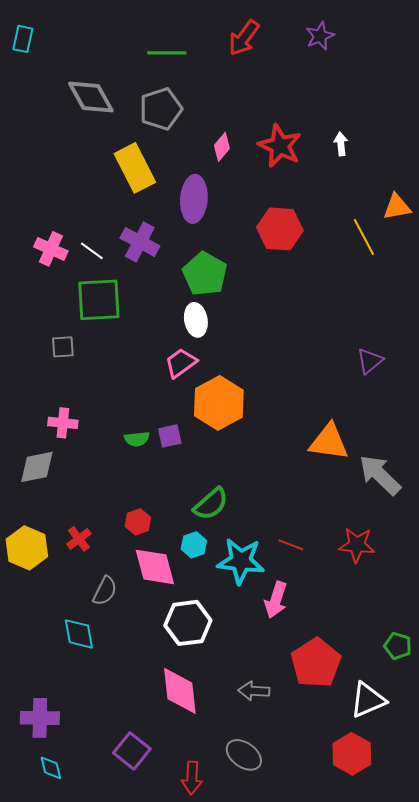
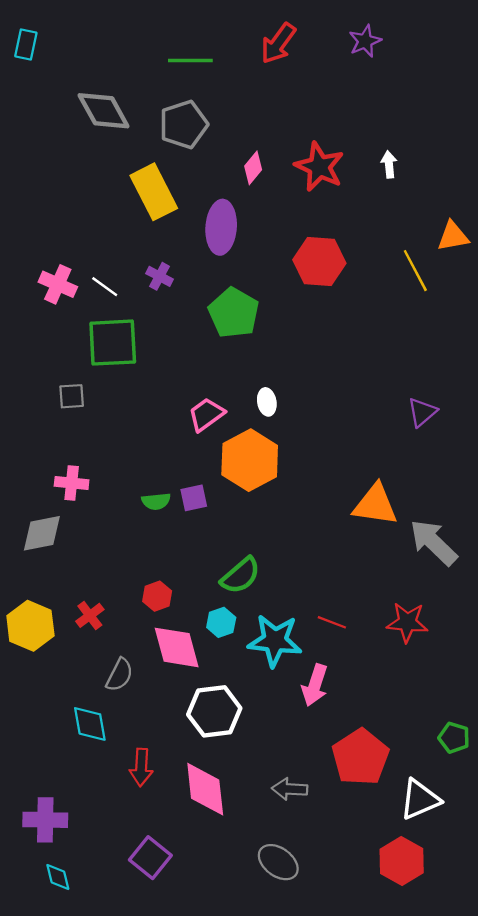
purple cross: (140, 242) -> (159, 276), size x0.6
white ellipse: (196, 320) -> (267, 402), moved, size x0.7
red arrow: (192, 778) -> (141, 767), moved

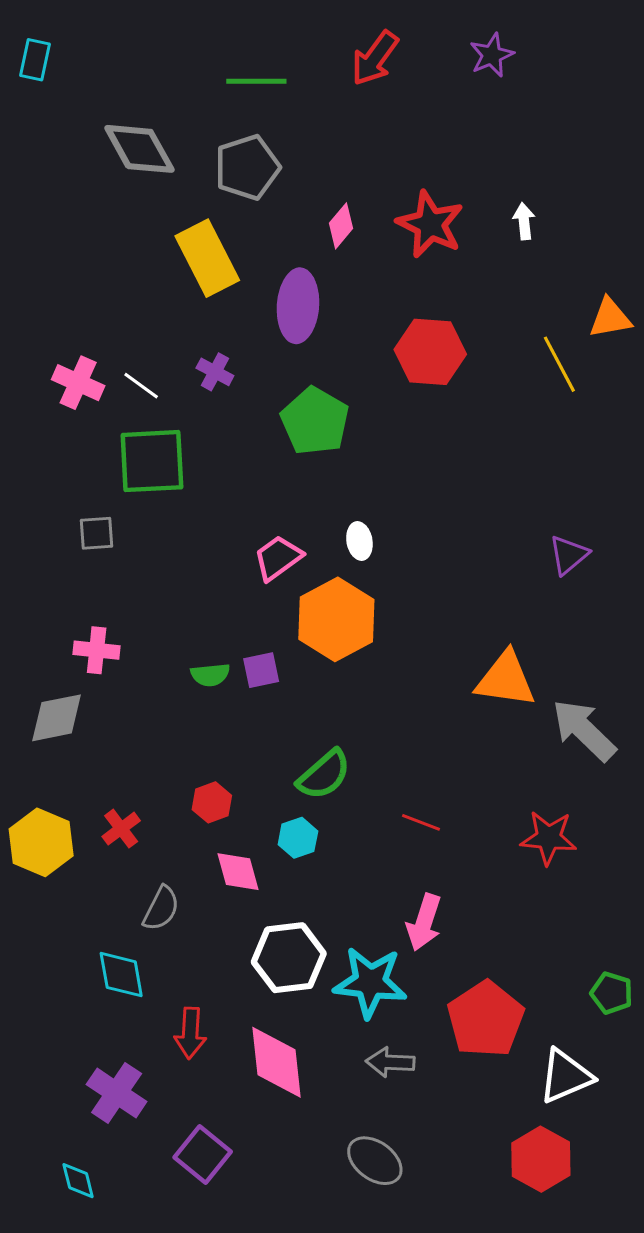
red line: (332, 622) -> (421, 822), moved
cyan star: (275, 641) -> (370, 982), moved
pink diamond: (177, 647) -> (238, 872), size x0.7
purple cross: (45, 820) -> (117, 1093), moved, turned 33

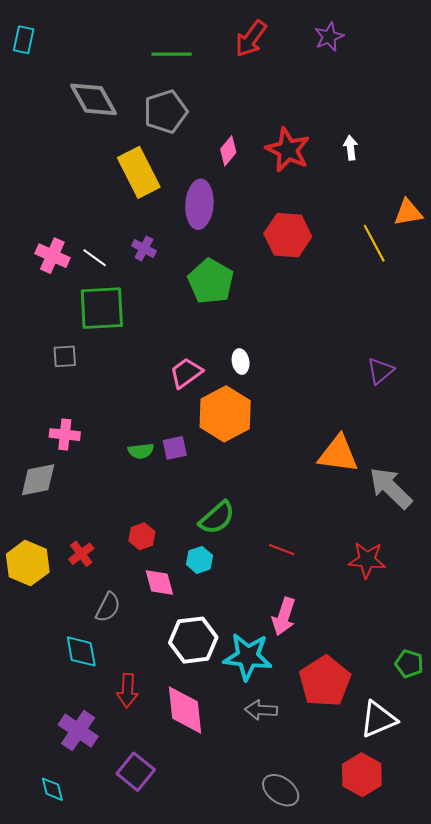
gray ellipse: (375, 1161) -> (281, 790), moved

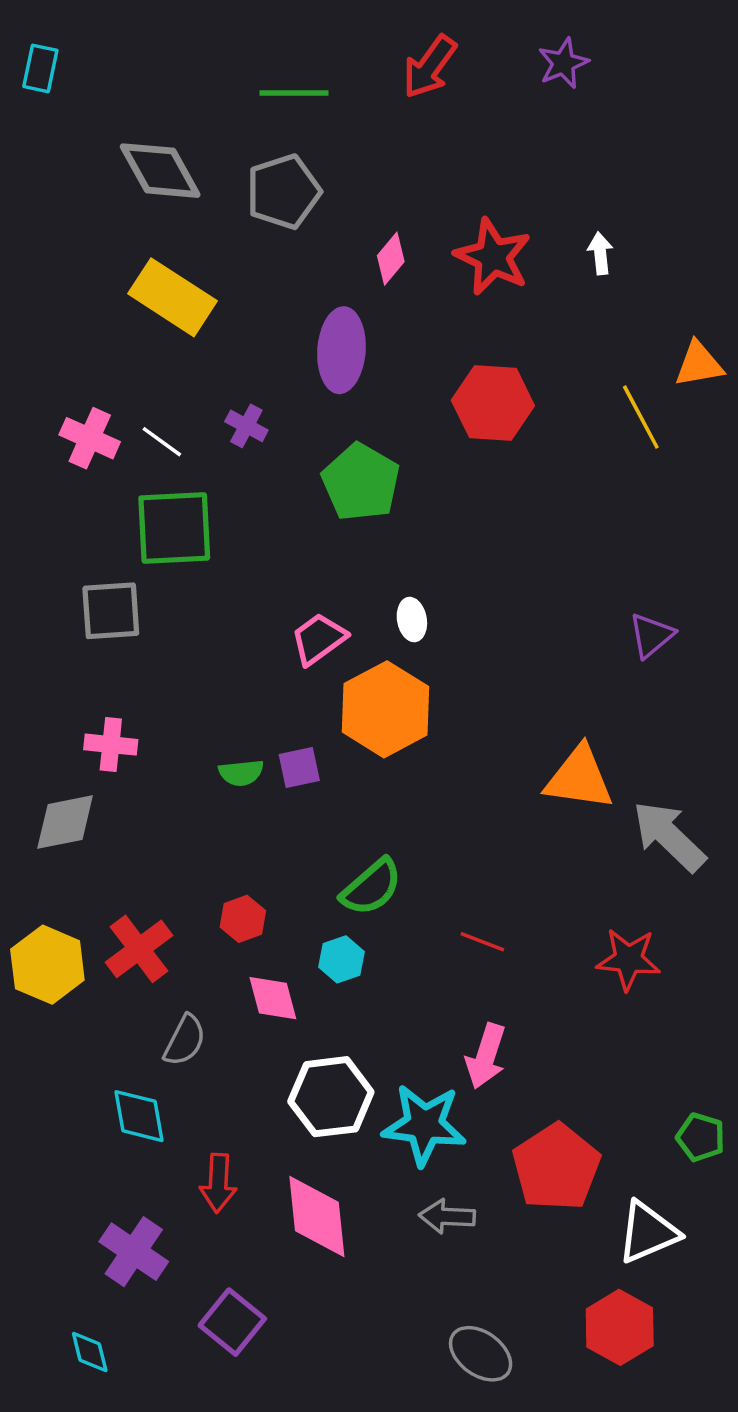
yellow rectangle: (139, 172) -> (172, 297), moved, turned -30
gray square: (65, 356) -> (111, 611), size x1.5
red cross: (81, 554) -> (139, 949), size x1.5

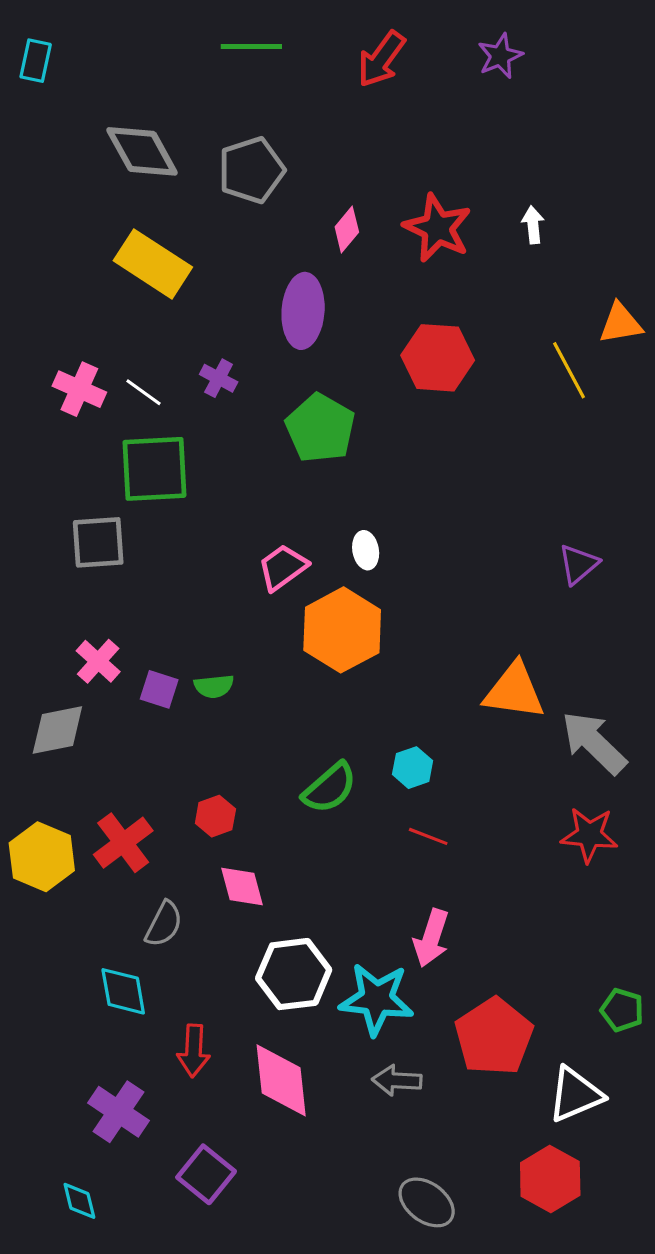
green line: (294, 93) -> (251, 47), moved
pink cross: (111, 745) -> (98, 661), turned 36
purple square: (299, 767) -> (159, 689), moved, turned 30
cyan hexagon: (341, 959) -> (413, 768), moved
red star: (628, 959) -> (589, 835), moved

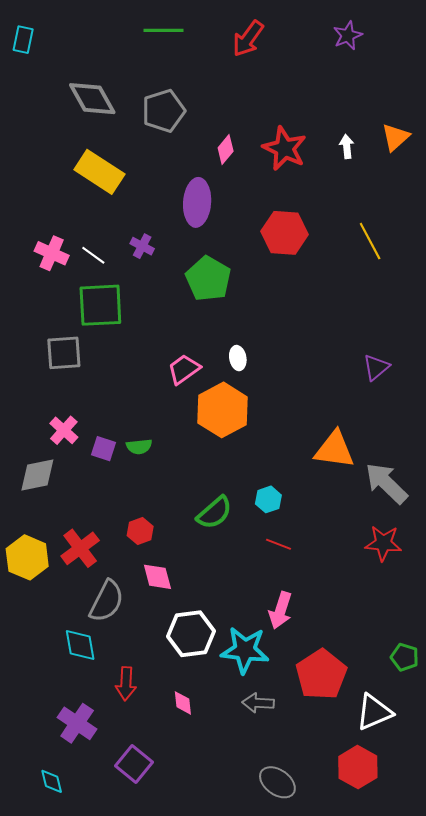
purple star: (500, 56) -> (348, 36), moved
orange triangle: (621, 323) -> (395, 137), moved, turned -32
gray semicircle: (164, 924) -> (107, 601), size x1.4
pink diamond: (281, 1080) -> (183, 703), size x0.5

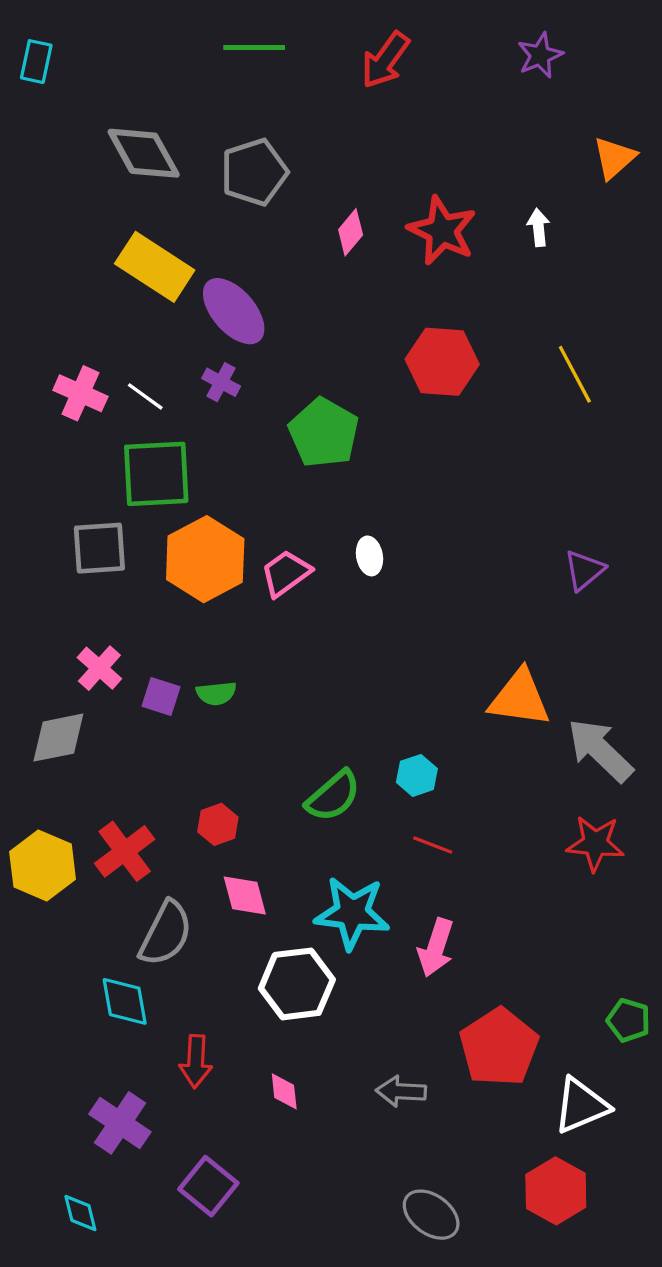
orange triangle: (395, 137) -> (614, 158), moved
purple ellipse: (197, 202) -> (234, 311), moved, turned -45
orange hexagon: (223, 410) -> (205, 559), moved
cyan star: (245, 650) -> (352, 913), moved

